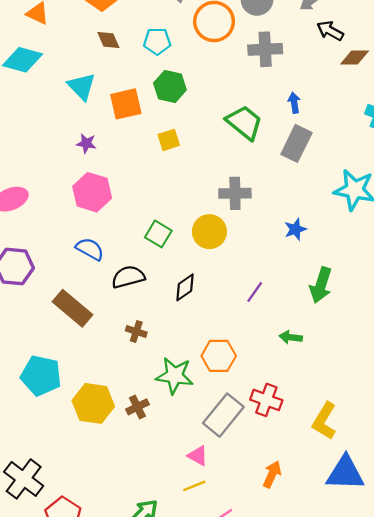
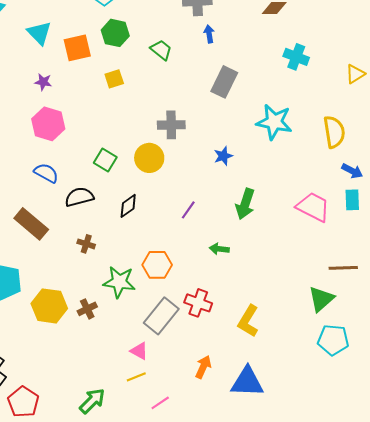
blue arrow: (294, 103) -> (209, 34), moved
green trapezoid: (244, 122) -> (161, 50), moved, size x0.7
blue triangle: (345, 473) -> (247, 382), moved

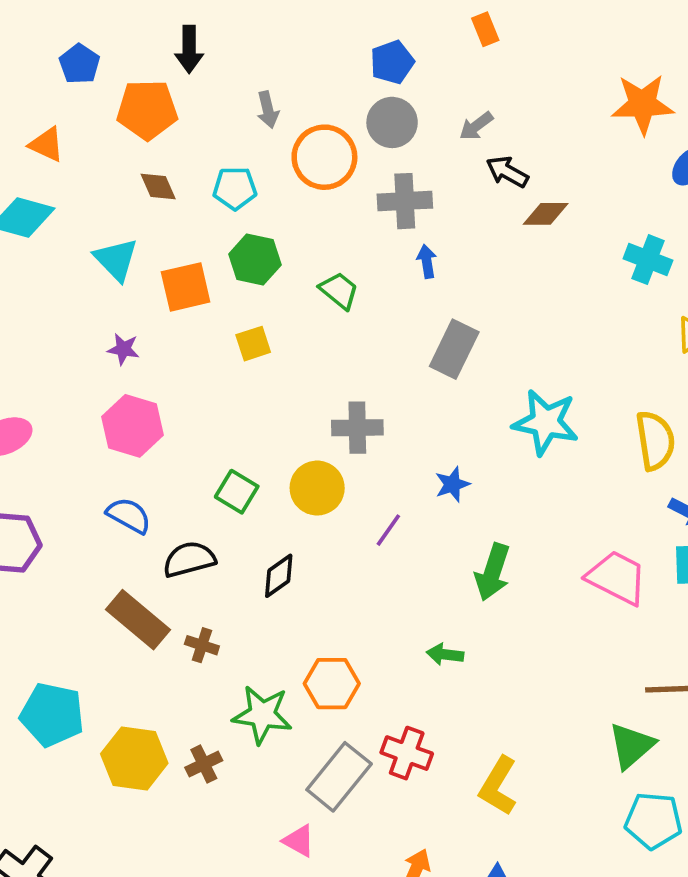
cyan cross: (296, 57) -> (648, 260), moved
purple line: (188, 210) -> (388, 530), moved
brown rectangle: (31, 224) -> (138, 620), moved

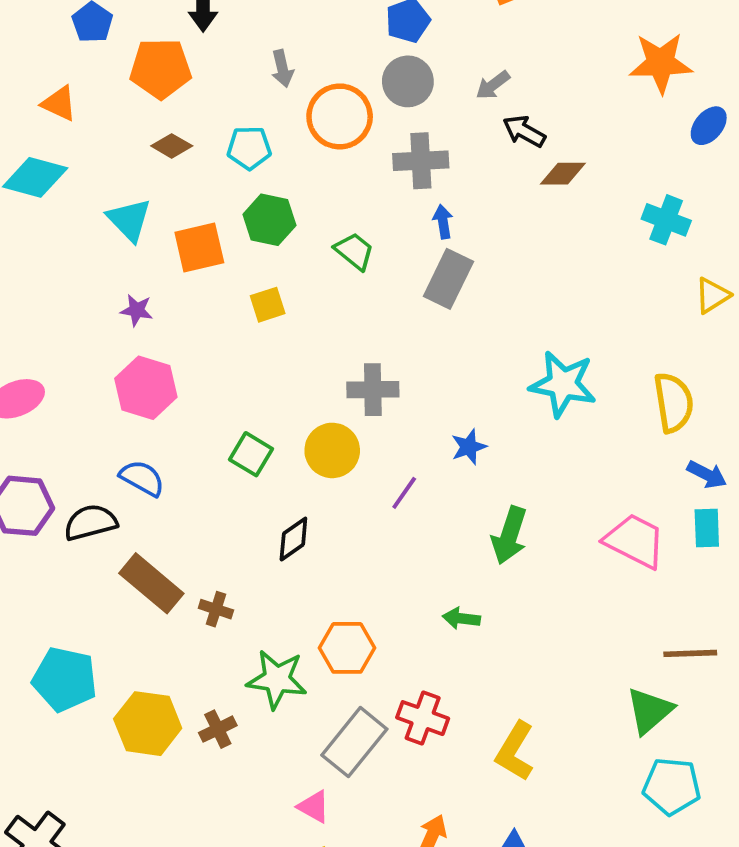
brown diamond: (158, 186) -> (172, 146), turned -36
gray rectangle: (454, 349) -> (448, 279), moved
black semicircle: (189, 559) -> (90, 522), moved

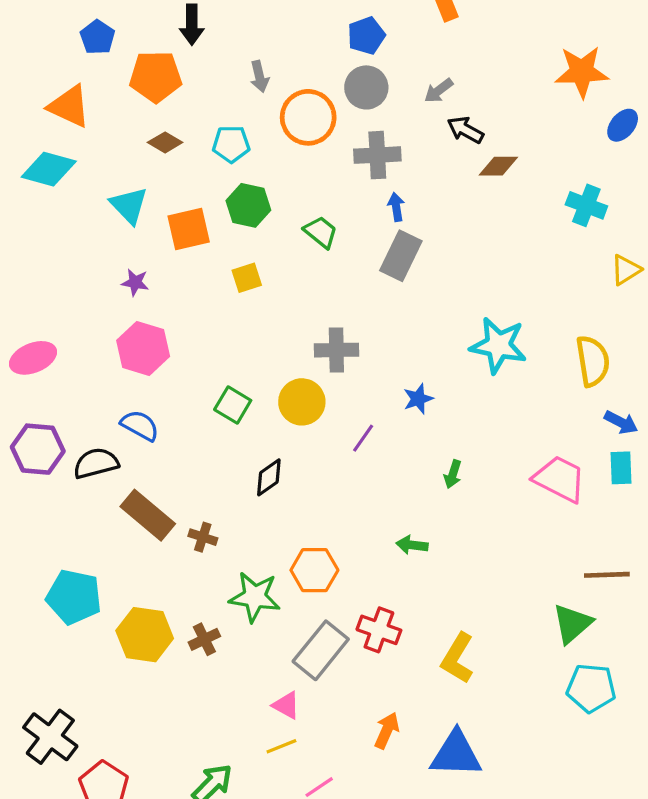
orange triangle: (59, 104) -> (69, 106), size x1.4
green arrow: (509, 535) -> (453, 474), size x0.6

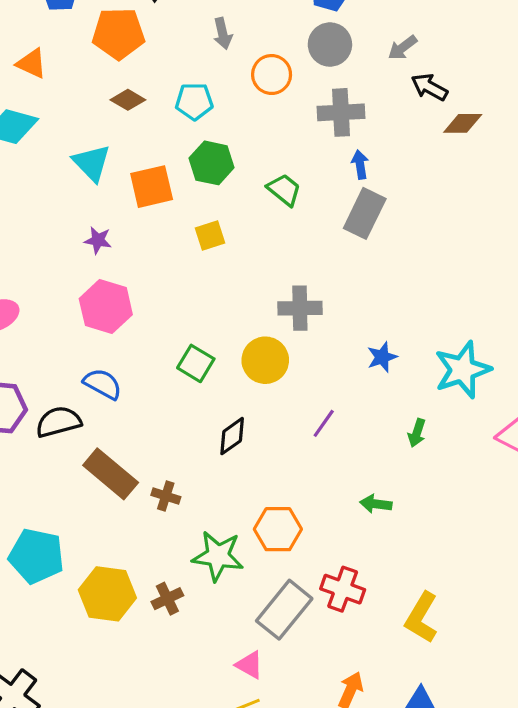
orange triangle: (69, 106) -> (32, 63), size x0.7
orange circle: (308, 117) -> (272, 75), size x0.7
cyan star: (498, 345) -> (463, 370), moved, turned -30
purple line: (363, 438) -> (324, 423), moved

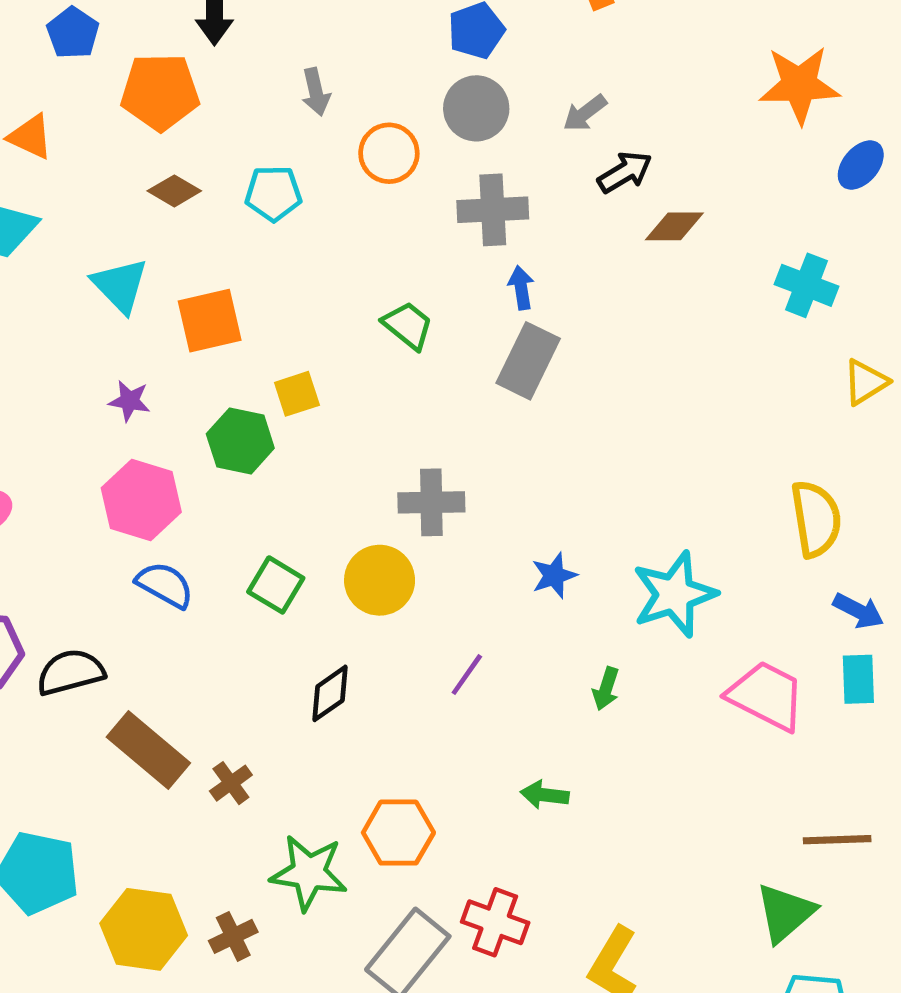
black arrow: (429, 87) -> (625, 172), turned 120
green hexagon: (212, 163) -> (240, 441), moved
blue semicircle: (103, 384) -> (165, 585), moved
brown cross: (166, 496) -> (231, 783), turned 36

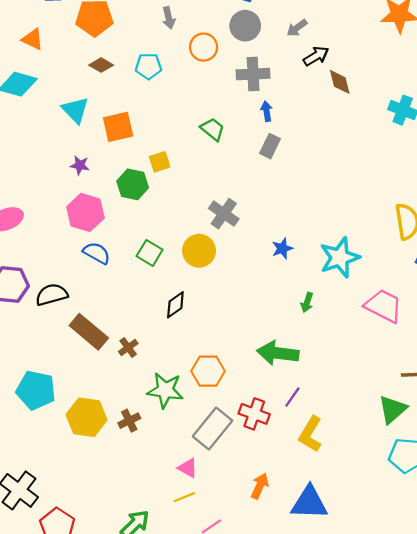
brown diamond: (674, 226) -> (340, 82), turned 76
gray rectangle: (528, 361) -> (270, 146), size x0.7
gray cross: (431, 502) -> (224, 214), turned 36
purple line: (467, 675) -> (292, 397), moved
green arrow: (545, 795) -> (278, 353), size x1.8

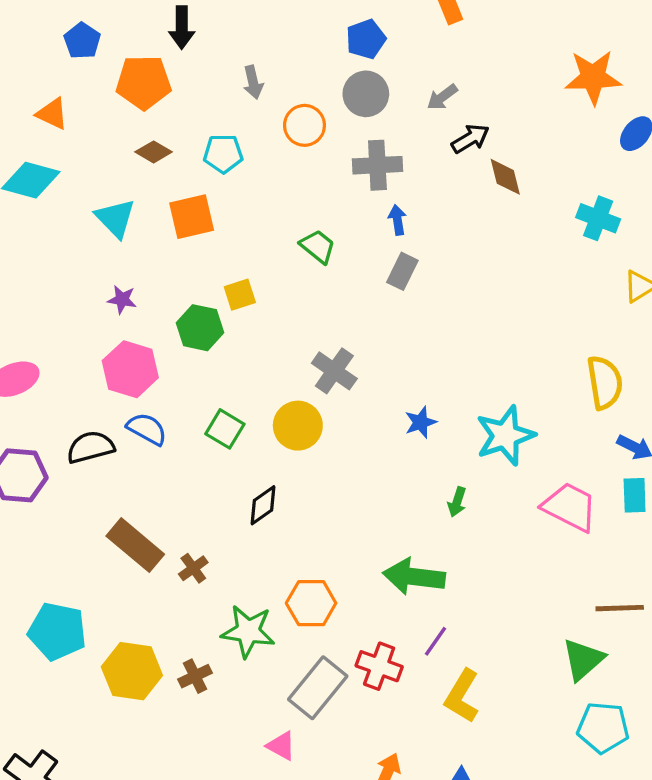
orange square: (118, 127) -> (192, 217), moved
black semicircle: (52, 295) -> (90, 447), moved

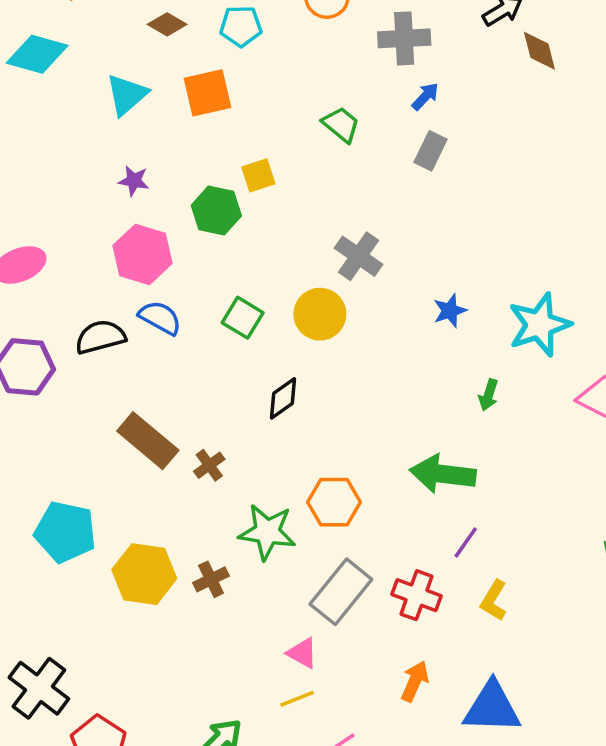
cyan triangle: (115, 218) -> (127, 95), turned 33
blue arrow: (397, 220) -> (425, 96), turned 52
red cross: (379, 666) -> (416, 595), moved
yellow L-shape: (462, 696) -> (494, 600), size x0.7

